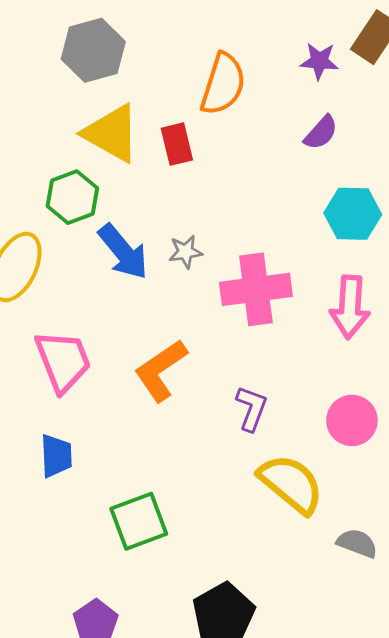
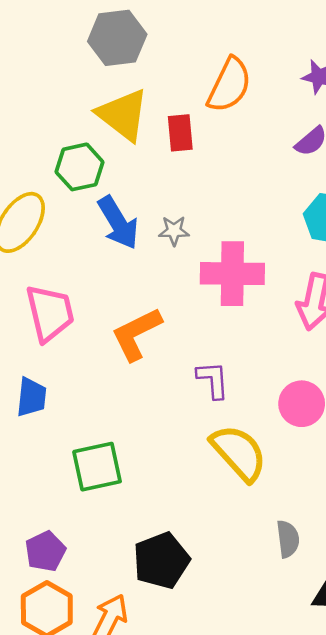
purple L-shape: (251, 408) -> (213, 380), turned -33
gray semicircle: (357, 543) -> (288, 539), moved, turned 54

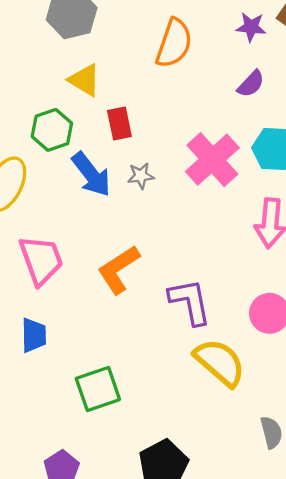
yellow triangle: (123, 115) -> (84, 80), size x0.7
red rectangle: (180, 133) -> (119, 124), moved
pink cross: (232, 274) -> (212, 160), moved, turned -36
purple L-shape: (213, 380) -> (190, 302), size x1.4

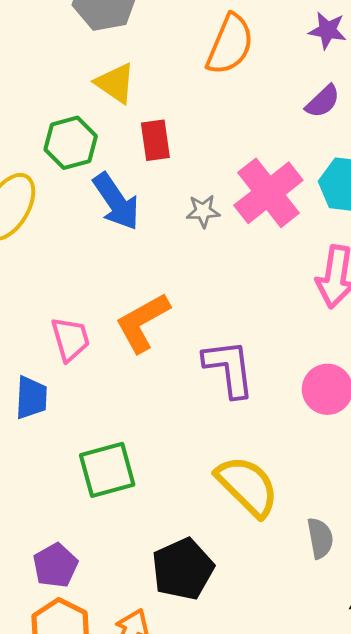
gray star: (141, 176) -> (203, 211), moved
pink trapezoid: (41, 260) -> (70, 339), moved, size x0.7
yellow semicircle: (220, 362) -> (247, 486), moved

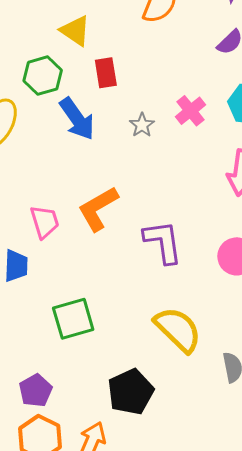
pink cross: (268, 193) -> (190, 111), size x0.6
gray star: (203, 211) -> (142, 125), turned -30

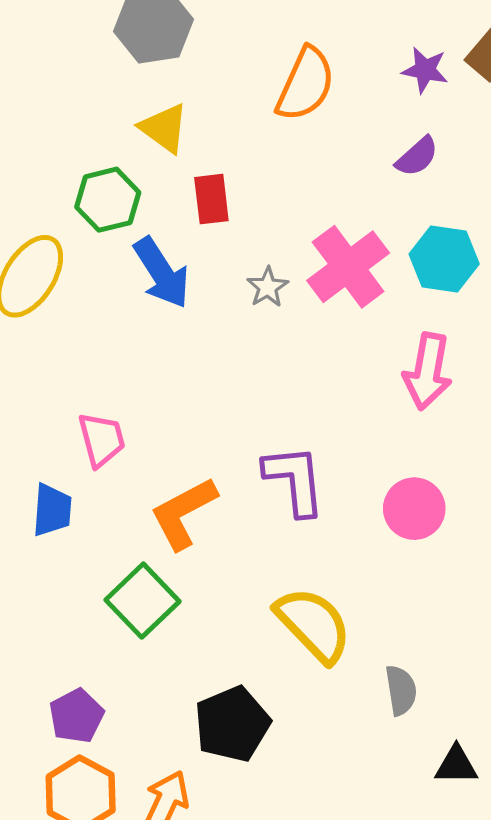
pink cross: (190, 111) -> (348, 267), size x1.6
orange L-shape: (98, 209) -> (183, 513), moved
green square: (73, 319) -> (142, 601), turned -30

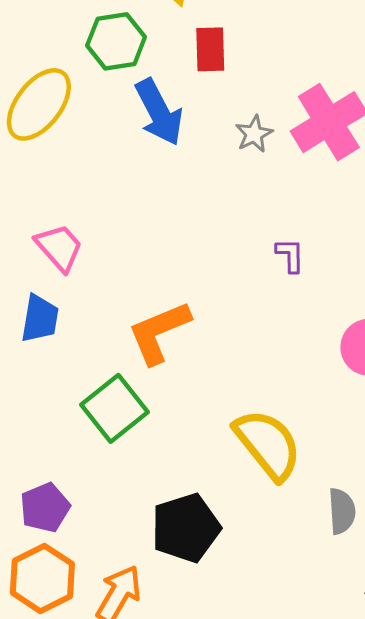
pink trapezoid: (102, 440) -> (59, 247), moved, turned -32
purple L-shape: (295, 480) -> (290, 255), moved, size x0.5

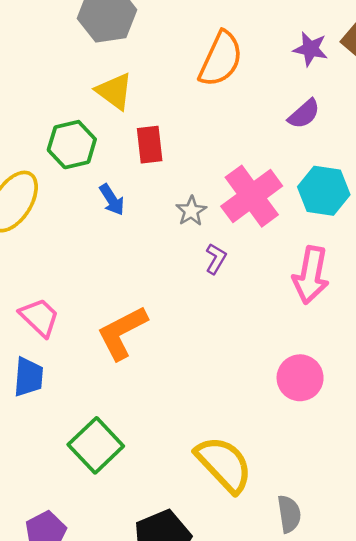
blue arrow: (159, 112) -> (112, 200), size x0.6
purple L-shape: (290, 255) -> (216, 259), moved, turned 36
orange L-shape: (159, 332) -> (122, 333), moved

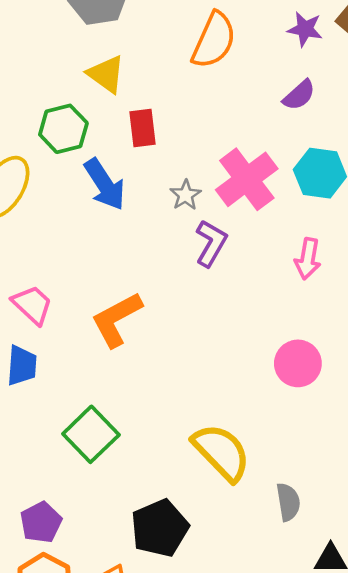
blue arrow: (112, 200) -> (105, 184), size x1.6
purple L-shape: (216, 259) -> (211, 243), size x1.5
pink arrow: (311, 275) -> (308, 259), size x0.7

